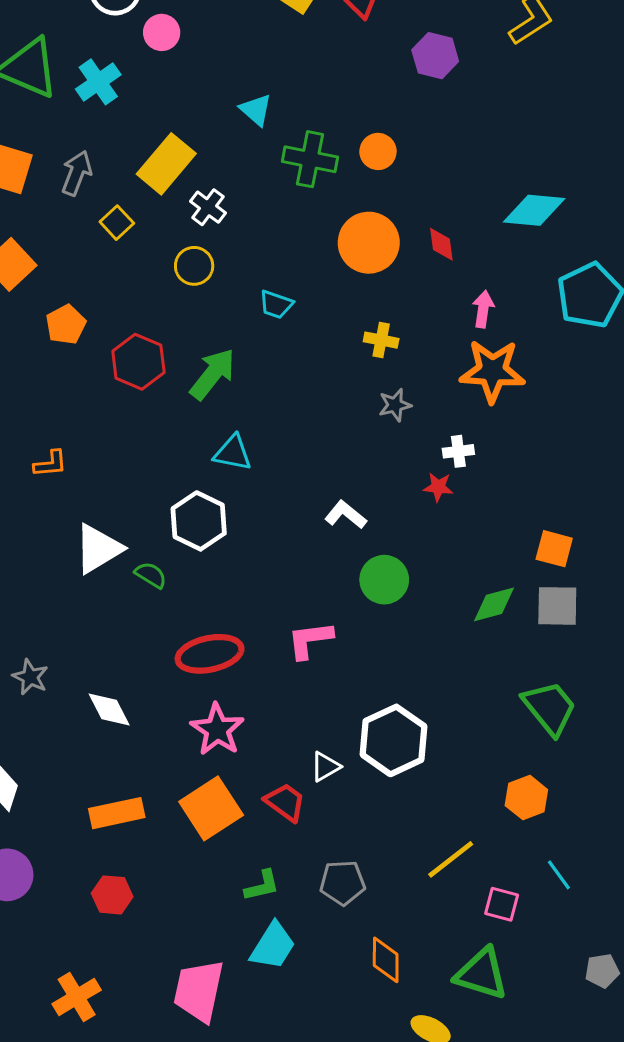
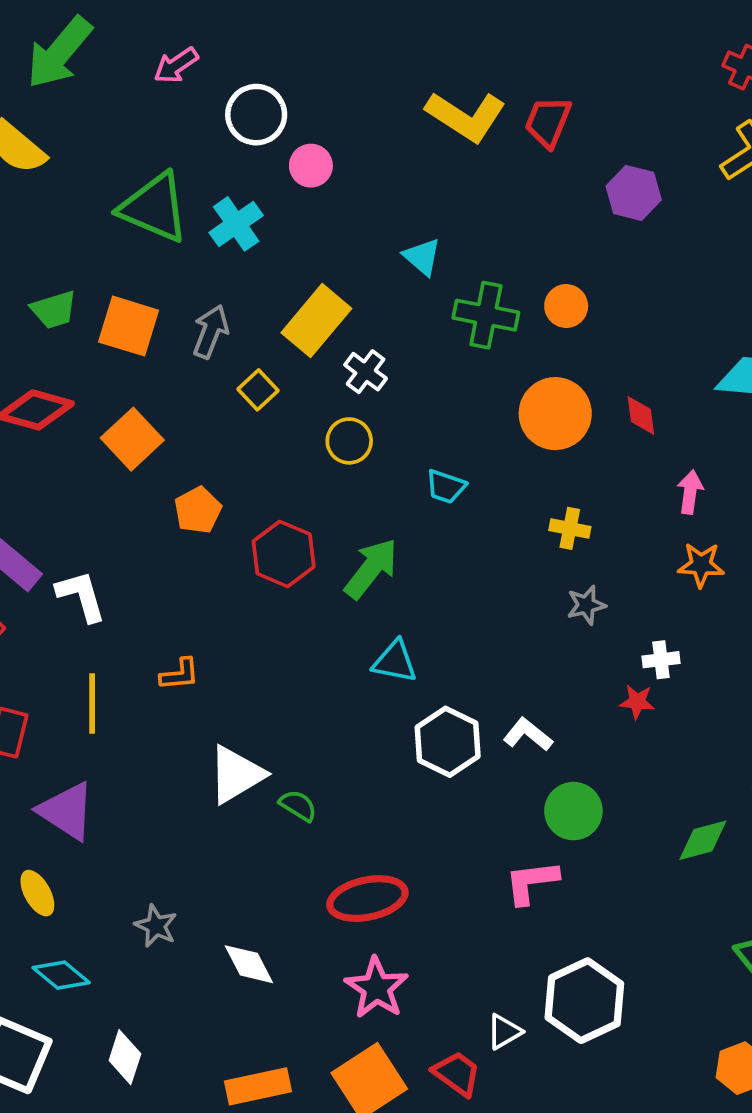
orange star: (492, 371) -> (701, 565), size x0.6
white hexagon: (199, 521) -> (448, 742), moved
pink L-shape: (310, 640) -> (532, 882), moved

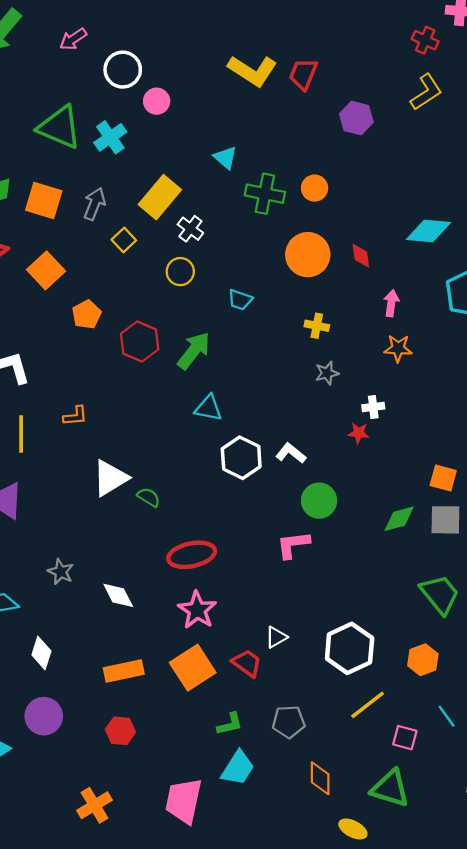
white hexagon: (584, 1001) -> (350, 648), moved

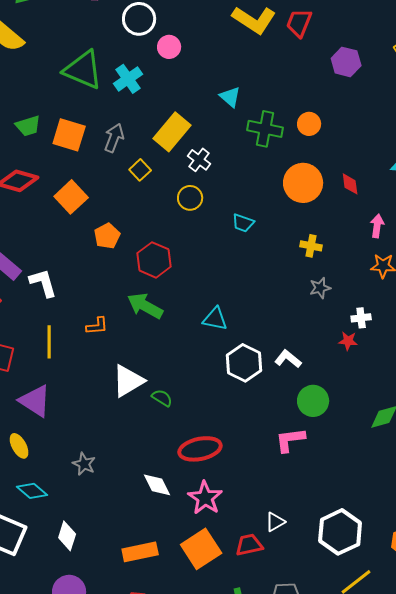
green arrow: (194, 351) -> (145, 306), moved, turned -99
white diamond: (118, 595) -> (157, 485), moved
red trapezoid: (247, 663) -> (249, 545), turned -48

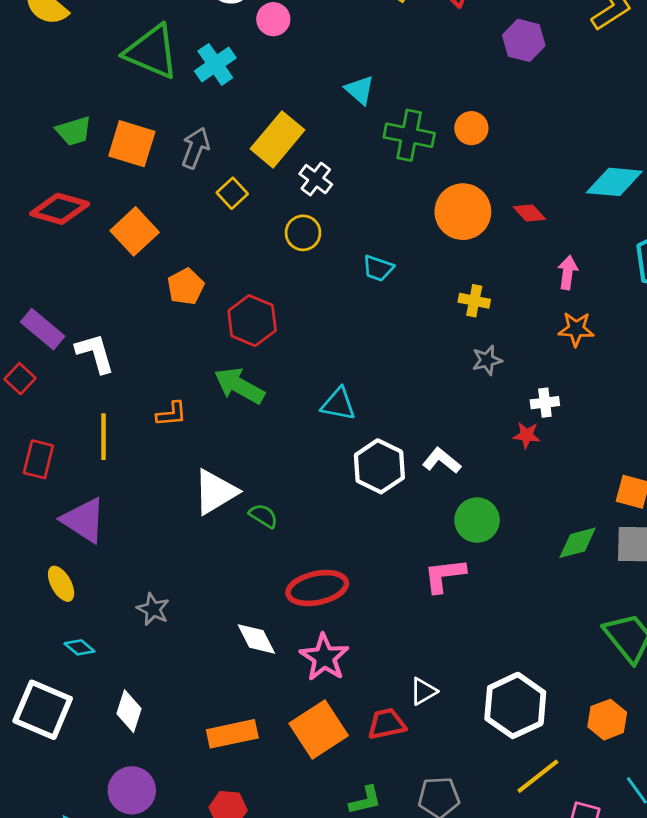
red diamond: (350, 184) -> (529, 213), turned -35
cyan diamond: (32, 491) -> (79, 647), size x0.7

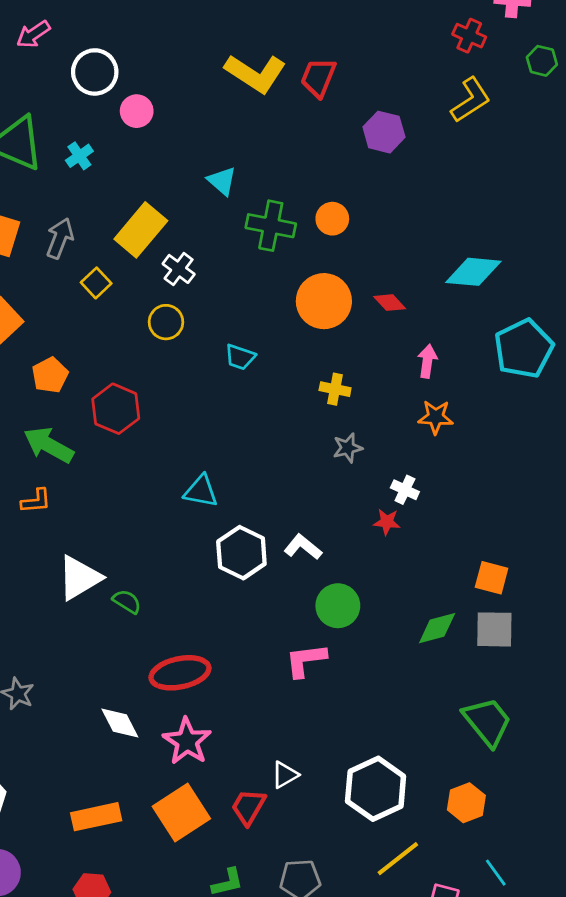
cyan cross: (215, 64) -> (79, 156), size x0.7
green arrow: (239, 386) -> (49, 445), moved
white cross: (545, 403) -> (405, 490), turned 32
red trapezoid: (386, 724) -> (248, 807), turned -48

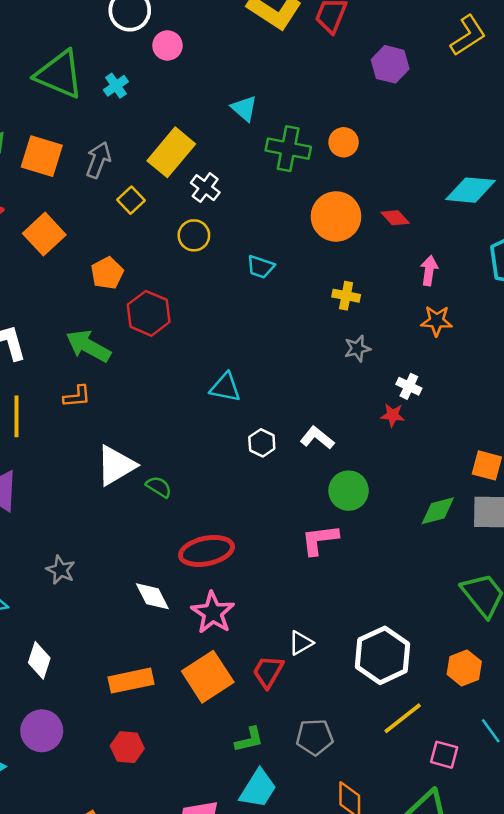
orange pentagon: (50, 375) -> (107, 273), moved
white hexagon: (241, 553) -> (262, 443), size x0.6

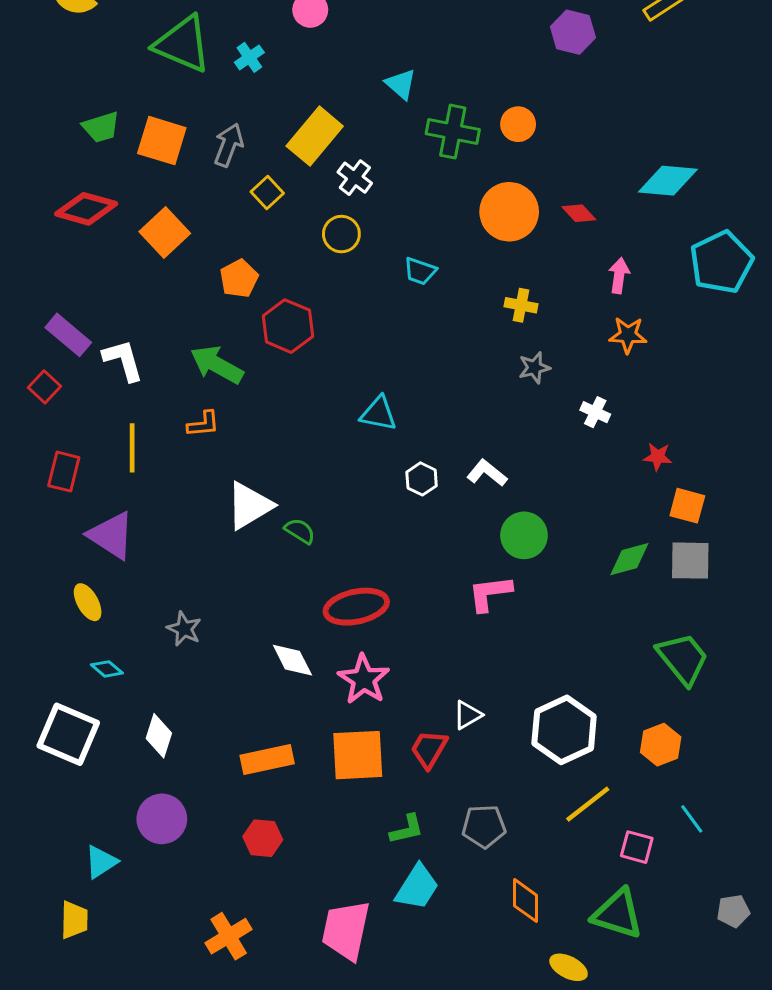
red star: (393, 415) -> (658, 457), moved
orange square: (208, 677) -> (358, 755), turned 30

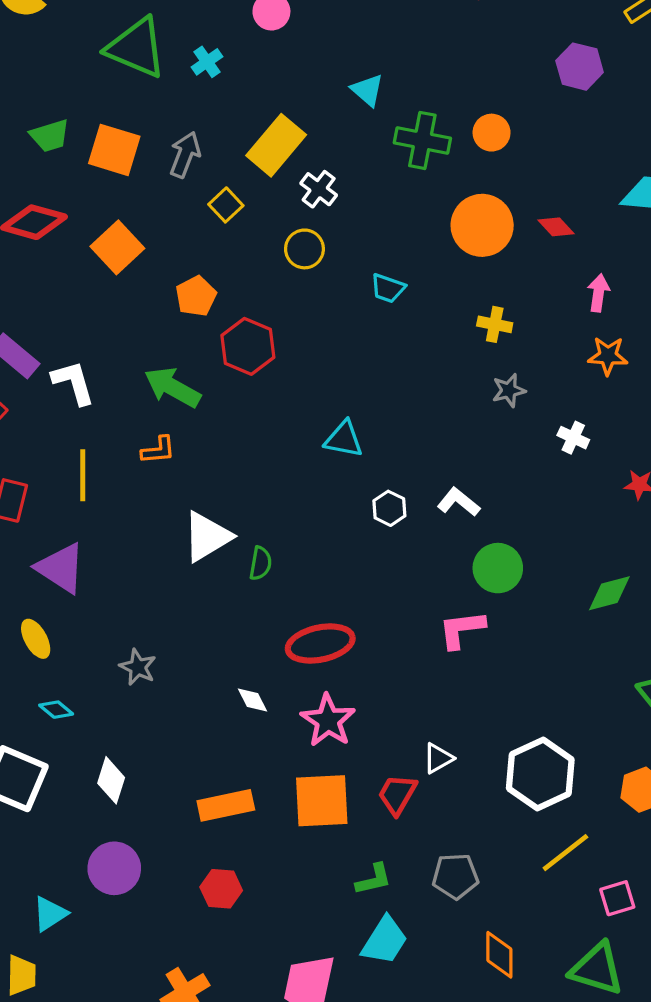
purple hexagon: (573, 32) -> (580, 67), moved
green semicircle: (300, 531) -> (260, 563), turned 68
white diamond: (292, 660) -> (253, 700), size x0.7
pink square: (637, 847) -> (617, 898), turned -32

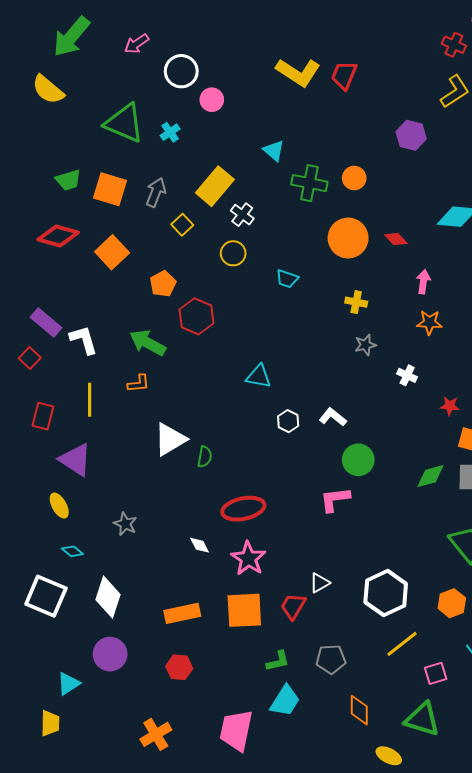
white diamond: (111, 780) -> (108, 597), size x1.4

